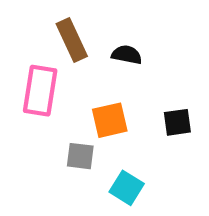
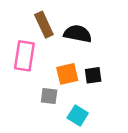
black semicircle: (127, 55) -> (78, 34), size x1.5
black square: (177, 122) -> (93, 75), moved

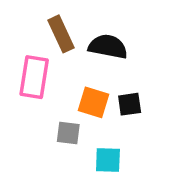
orange square: (67, 74) -> (94, 102), turned 30
cyan square: (78, 116) -> (108, 160), turned -30

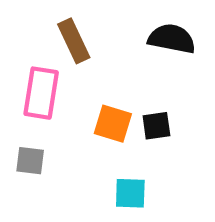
black semicircle: (108, 47) -> (172, 39), moved
gray square: (68, 133) -> (30, 161), moved

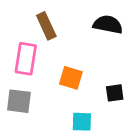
black square: (156, 126) -> (115, 93), moved
gray square: (30, 161) -> (19, 101), size x1.4

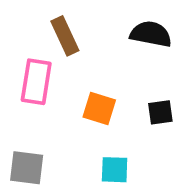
black square: (115, 93) -> (160, 112), moved
gray square: (19, 101) -> (27, 168), moved

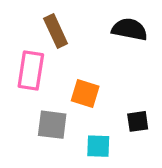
black square: (160, 112) -> (138, 121), moved
gray square: (27, 168) -> (52, 125), moved

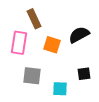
black semicircle: (130, 29) -> (79, 35), moved, turned -40
orange square: (85, 93) -> (52, 45), moved

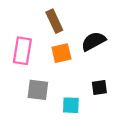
brown rectangle: (34, 19) -> (54, 21), moved
orange square: (52, 45) -> (61, 53), turned -30

